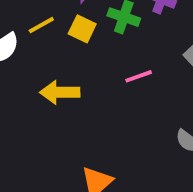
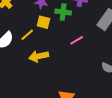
yellow line: (41, 25) -> (27, 35), moved

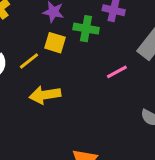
pink line: (77, 40) -> (117, 72), moved

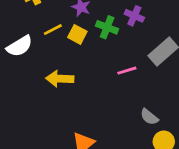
yellow line: (29, 61) -> (53, 30), moved

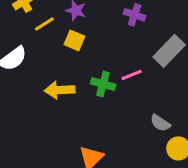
green cross: (107, 27) -> (103, 84), moved
yellow line: (53, 30) -> (44, 24), moved

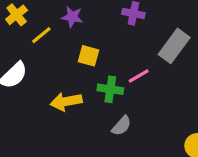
yellow square: (74, 40) -> (88, 56), moved
gray semicircle: (160, 123) -> (122, 126), moved, turned -75

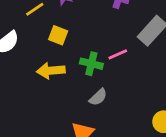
yellow square: (88, 56) -> (58, 35), moved

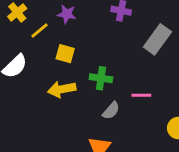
pink line: (118, 54) -> (141, 95), moved, turned 30

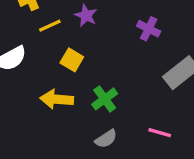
green cross: (101, 78) -> (105, 99), turned 30
pink line: (141, 95) -> (160, 133), moved

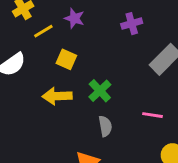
purple cross: (149, 29) -> (132, 24), turned -36
gray semicircle: (106, 139) -> (105, 126), turned -60

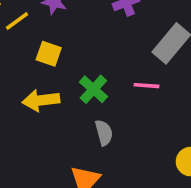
pink line: (152, 115) -> (147, 86), moved

